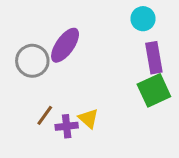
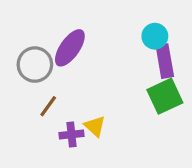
cyan circle: (143, 19) -> (155, 36), moved
brown line: (45, 115) -> (48, 106), moved

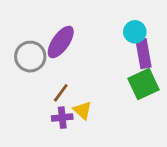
brown line: (48, 106) -> (61, 93), moved

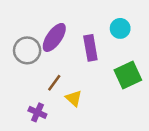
purple rectangle: (144, 54) -> (90, 48), moved
purple cross: (62, 118) -> (37, 112), moved, turned 30

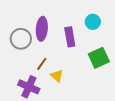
purple ellipse: (54, 37) -> (42, 29), turned -30
purple cross: (37, 112) -> (29, 87), size x1.5

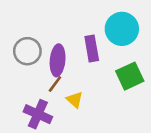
cyan circle: (93, 22) -> (122, 29), size x1.6
purple ellipse: (42, 29) -> (58, 60), moved

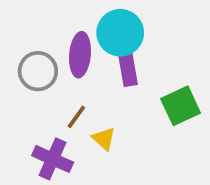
cyan circle: (122, 29) -> (120, 33), moved
purple ellipse: (58, 60) -> (80, 55), moved

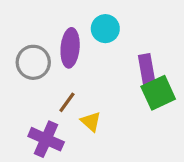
cyan circle: (120, 33) -> (105, 29), size x0.7
purple rectangle: (128, 67) -> (147, 70), moved

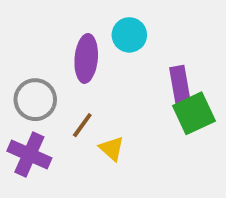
gray circle: (33, 62) -> (35, 100), moved
purple cross: (46, 139) -> (29, 154), moved

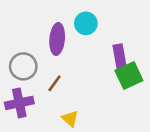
yellow triangle: (112, 149) -> (70, 119), moved
purple cross: (29, 154) -> (19, 103), turned -36

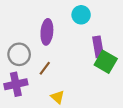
cyan circle: (86, 23) -> (81, 15), moved
green square: (129, 76) -> (106, 62), turned -35

